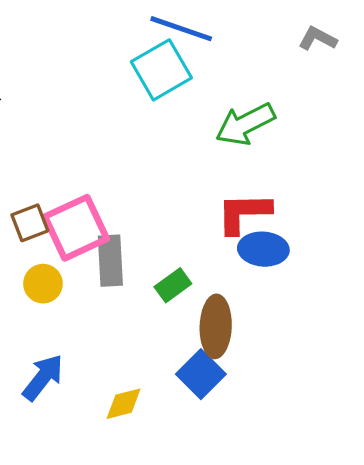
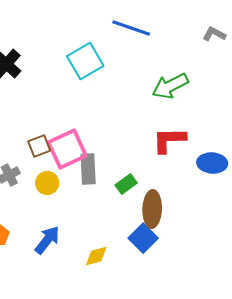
cyan square: (161, 70) -> (85, 61), moved
blue ellipse: (263, 249) -> (212, 163), moved

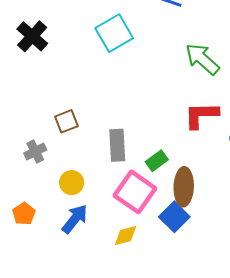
green arrow: (170, 86) -> (202, 59), turned 69
pink square: (67, 149) -> (135, 192), moved, turned -30
yellow circle: (47, 183) -> (72, 183), moved

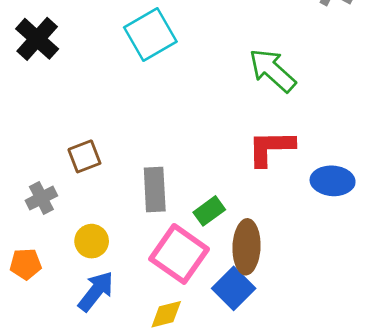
orange pentagon: (24, 214) -> (26, 264), moved, turned 30

